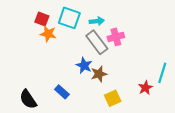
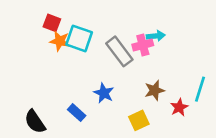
cyan square: (69, 18) -> (79, 38), moved
cyan arrow: (97, 21) -> (156, 36), moved
blue star: (84, 65) -> (104, 93), moved
brown star: (99, 74) -> (155, 90), moved

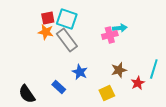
red square: (52, 23) -> (48, 18), moved, turned -32
cyan square: (79, 38) -> (67, 19), moved
gray rectangle: (119, 51) -> (67, 40), moved

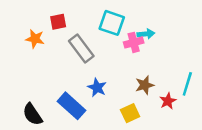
cyan square: (67, 19) -> (112, 23), moved
orange star: (46, 32) -> (35, 39), moved
blue rectangle: (59, 87) -> (71, 106), size x1.6

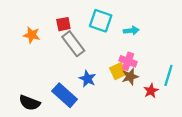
red square: (58, 22) -> (63, 24), moved
pink cross: (134, 42) -> (128, 61), moved, turned 35
yellow square: (130, 113) -> (118, 71), moved
black semicircle: (32, 114) -> (30, 103), turned -35

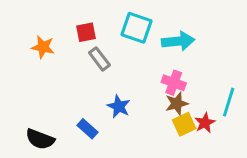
cyan arrow: (131, 31) -> (178, 41), size x1.5
gray rectangle: (73, 44) -> (99, 59), size x0.7
yellow square: (118, 71) -> (184, 124), moved
blue rectangle: (65, 95) -> (88, 129), size x0.6

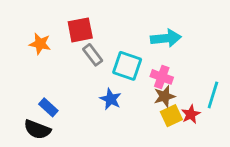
cyan square: (137, 28) -> (127, 66), moved
red square: (86, 32) -> (80, 30), size x1.4
blue rectangle: (88, 129) -> (48, 107), moved

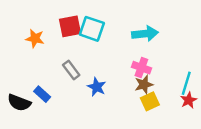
gray rectangle: (93, 55) -> (71, 70), moved
cyan square: (127, 66) -> (92, 29), moved
red star: (191, 114) -> (189, 100), moved
black semicircle: (37, 129) -> (19, 103), moved

